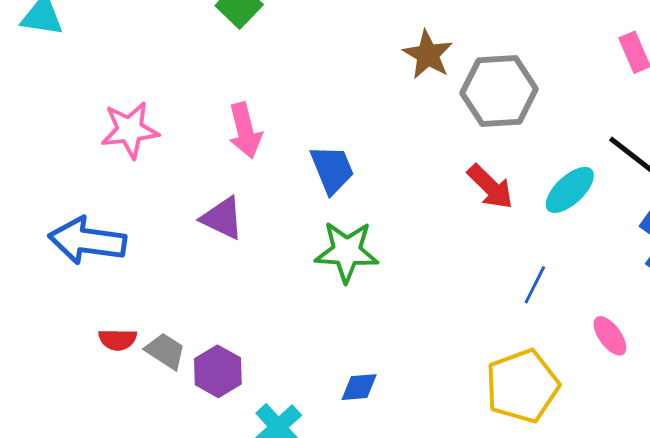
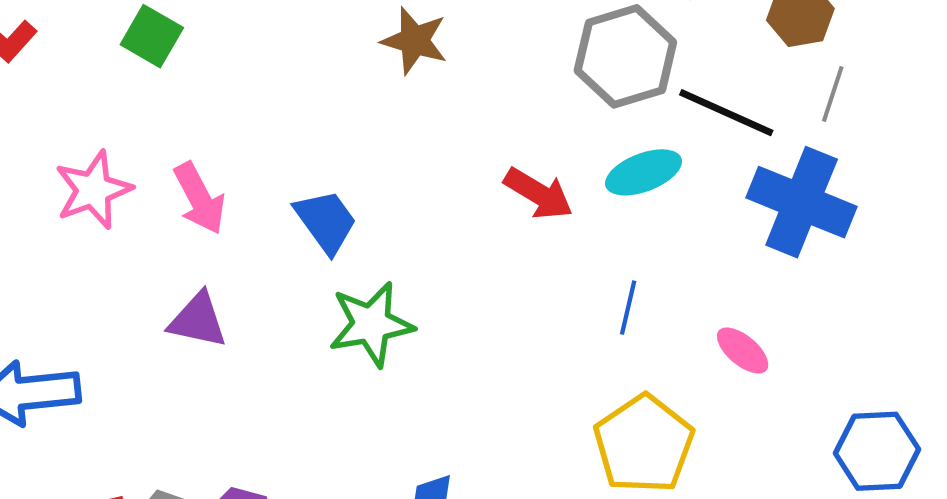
gray hexagon: (499, 91) -> (625, 56), moved
pink star: (130, 130) -> (93, 190), moved
cyan ellipse: (570, 190) -> (643, 172), turned 36

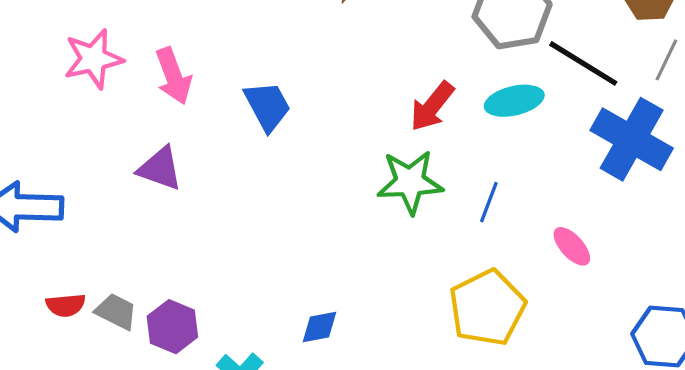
red arrow: (538, 194) -> (432, 106), turned 90
green star: (371, 324) -> (410, 182), moved

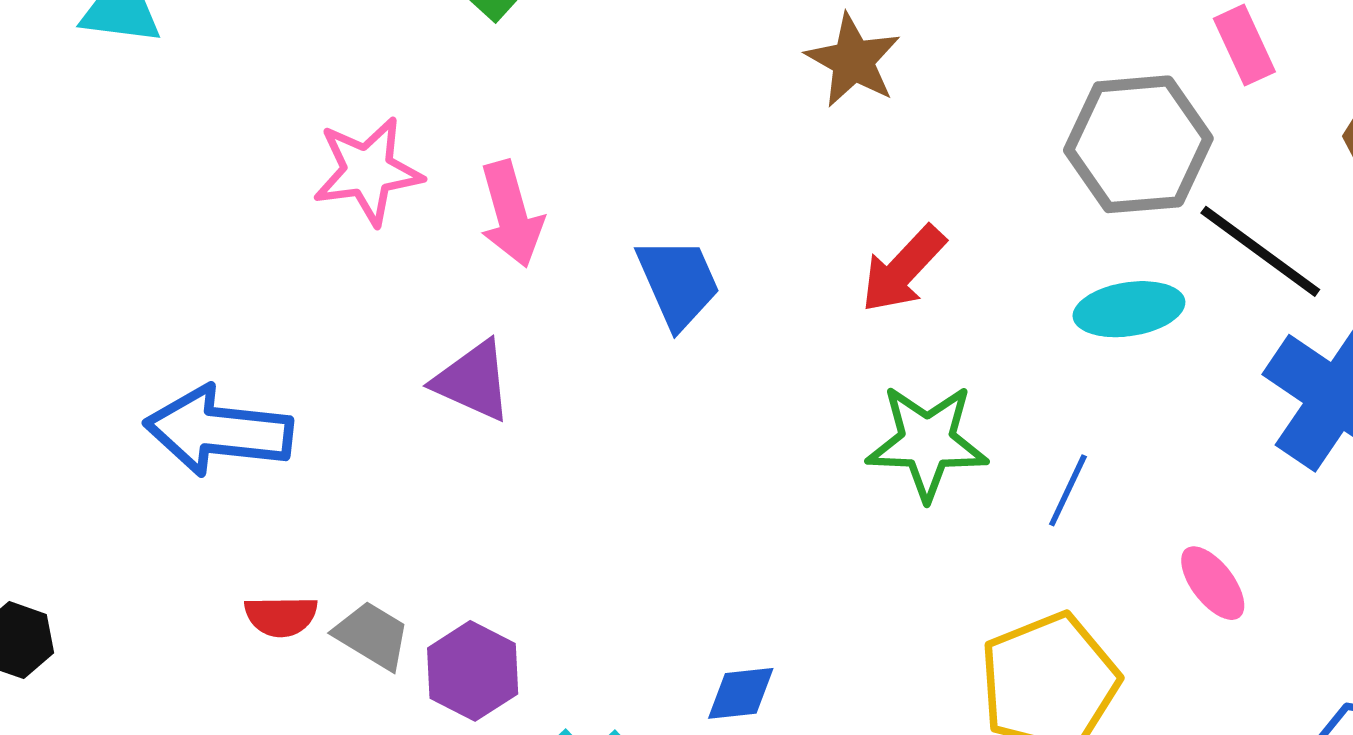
red arrow: (432, 106) -> (903, 269), moved

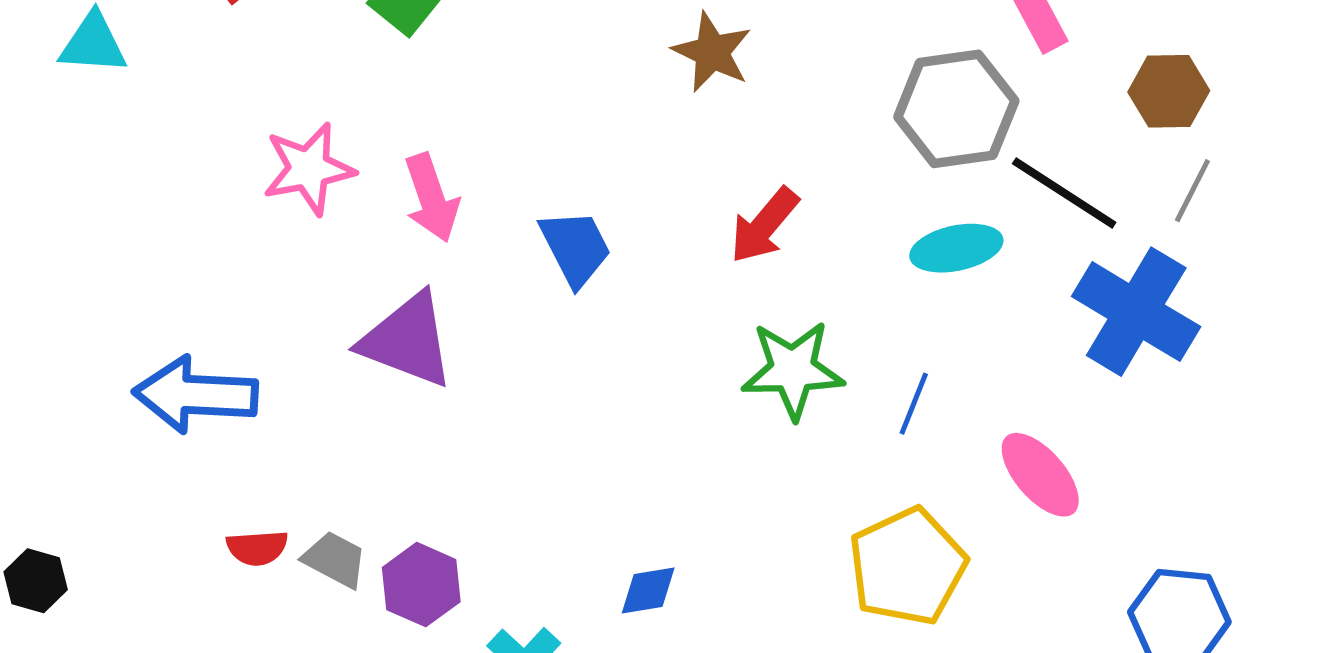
purple triangle: (473, 381) -> (407, 340), size x1.4
pink ellipse: (1213, 583) -> (1040, 475), size x1.4

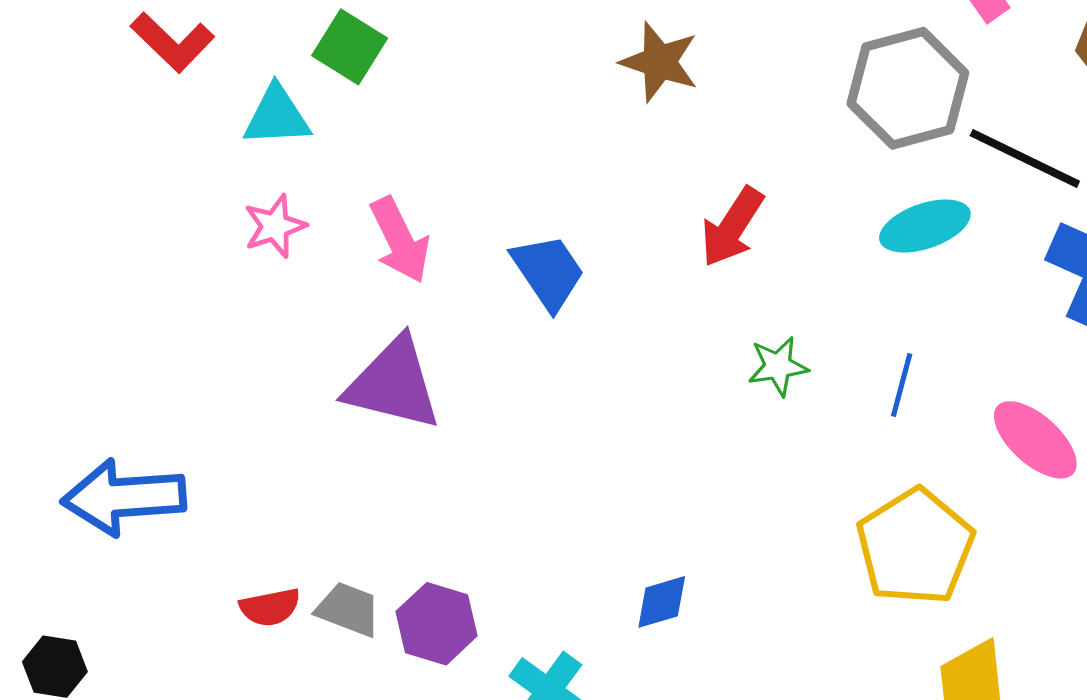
cyan triangle: (93, 44) -> (277, 116), moved
pink star: (309, 169) -> (275, 226), size x0.7
green star: (793, 370) -> (778, 366), size x0.6
blue arrow: (196, 395) -> (124, 497), moved

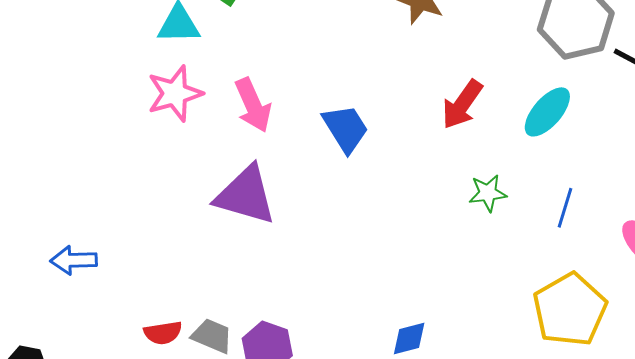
pink star: (275, 226) -> (175, 93), size x1.4
cyan ellipse: (925, 226) -> (547, 112), moved, turned -32
blue arrow: (124, 497) -> (74, 260), size x0.6

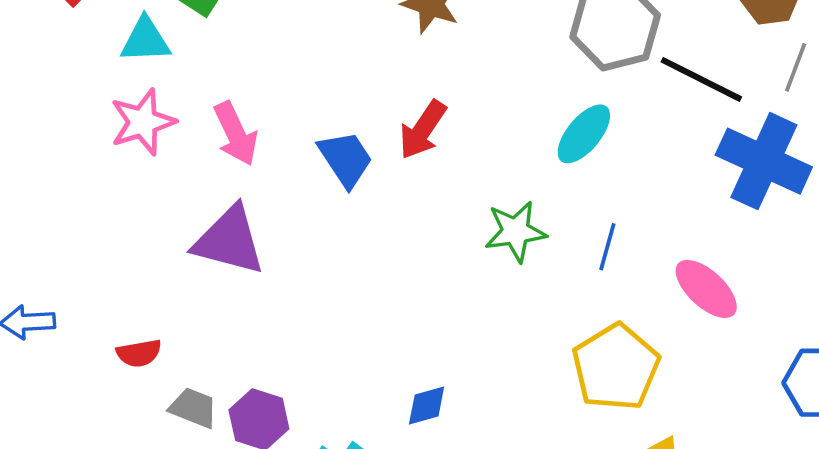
red arrow: (462, 104) -> (423, 130), moved
green star: (488, 193) -> (516, 231), size x1.4
red semicircle: (163, 333) -> (139, 353), moved

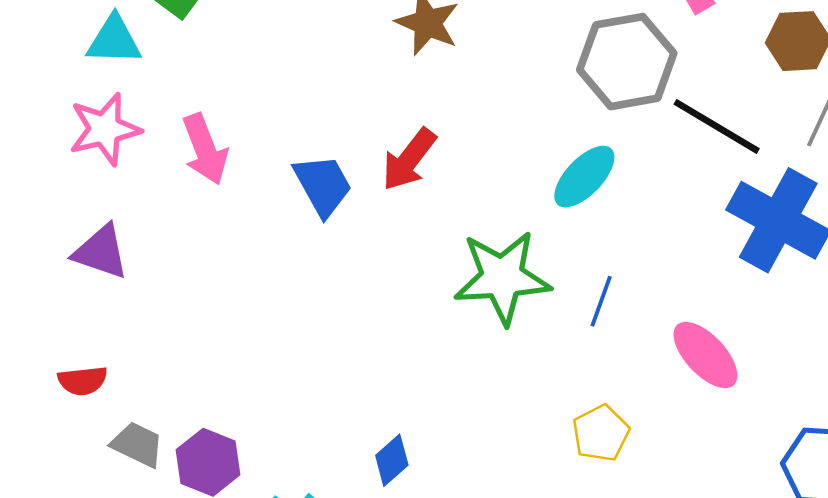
green star: (516, 231) -> (502, 277), size x1.4
purple triangle: (229, 241) -> (101, 252), moved, size x0.7
yellow pentagon: (616, 367) -> (601, 433), size x0.6
blue diamond: (427, 406) -> (392, 460), turned -30

